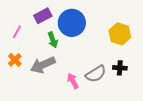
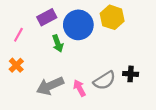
yellow hexagon: (120, 34) -> (112, 17), moved
gray arrow: (43, 65) -> (50, 86), moved

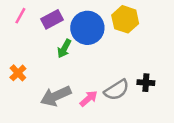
pink line: (18, 35) -> (20, 16), moved
green arrow: (58, 43) -> (64, 49), turned 49
pink arrow: (79, 88) -> (89, 98), turned 77

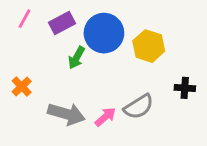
yellow hexagon: (125, 19) -> (149, 46), moved
black cross: (146, 83) -> (185, 88), moved
gray arrow: (56, 96) -> (66, 114), turned -140

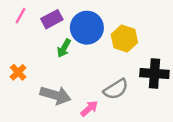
black cross: (185, 88) -> (154, 74), size x1.6
pink arrow: (105, 117) -> (89, 108), moved

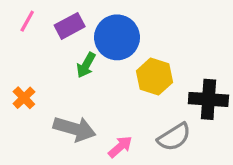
yellow hexagon: (124, 39) -> (155, 77), moved
gray semicircle: (116, 89) -> (174, 137), moved

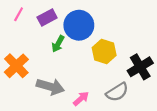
orange cross: (24, 98) -> (16, 66), size x1.6
black cross: (208, 99) -> (140, 67), turned -35

